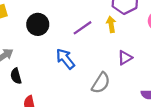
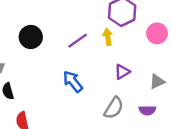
blue arrow: (65, 59) -> (73, 81), moved
gray semicircle: (101, 83) -> (114, 108), moved

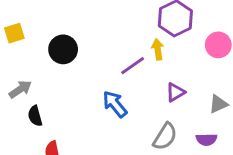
purple line: (78, 41) -> (133, 66), moved

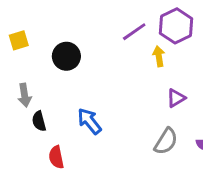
purple line: (133, 66) -> (134, 32), moved
gray arrow: (20, 89) -> (25, 95), turned 115
blue arrow: (115, 104) -> (89, 121), moved

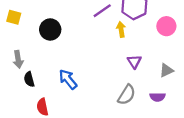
yellow square: (19, 40) -> (14, 17), turned 32
purple triangle: (176, 98) -> (134, 62), turned -32

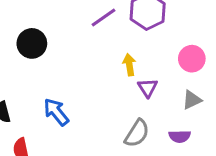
pink circle: (166, 26) -> (192, 59), moved
yellow arrow: (121, 29) -> (129, 65), moved

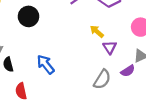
yellow arrow: (129, 65) -> (97, 31), turned -40
purple semicircle: (180, 136) -> (128, 71), moved, turned -32

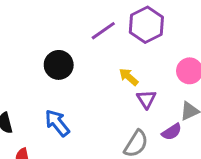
black circle: (29, 16) -> (59, 65), moved

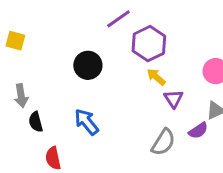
purple hexagon: (146, 25) -> (149, 44), moved
purple line: (103, 31) -> (118, 19), moved

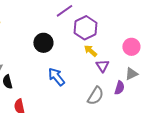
blue arrow: (86, 122) -> (56, 77), moved
purple semicircle: (198, 131) -> (119, 88), turned -40

